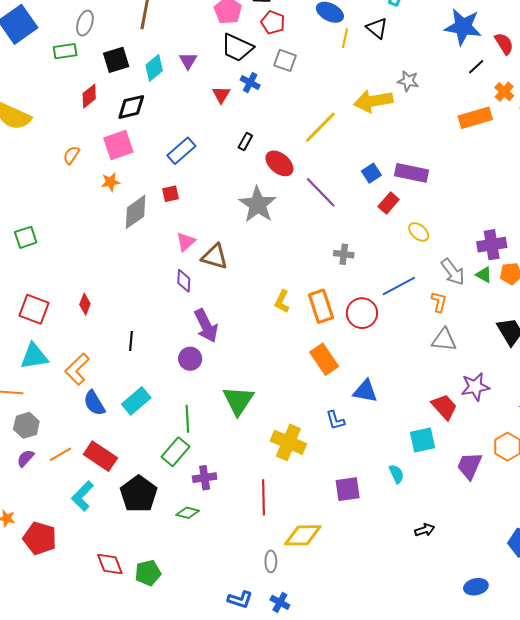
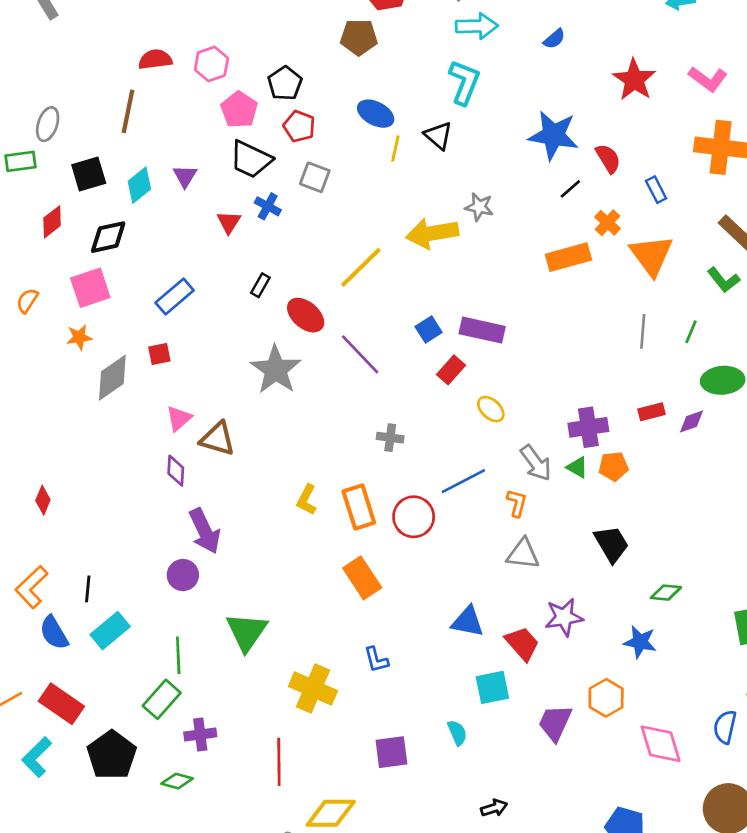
black line: (131, 341) -> (88, 589), moved
blue triangle: (365, 391) -> (468, 622), moved

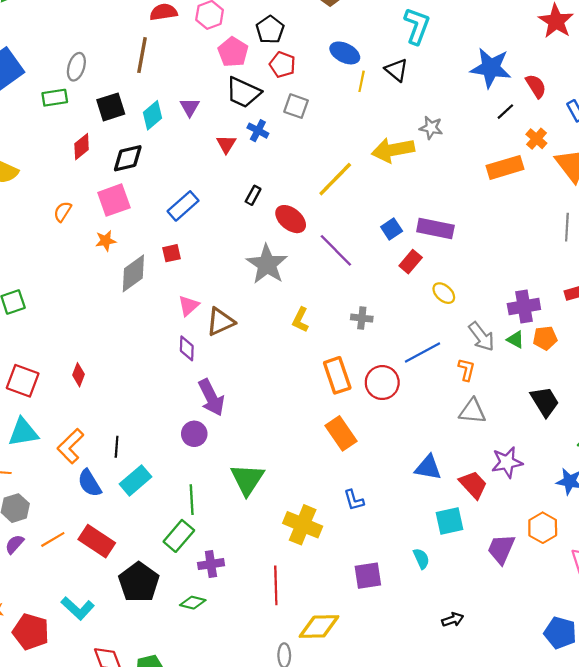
brown triangle: (218, 439) -> (220, 322), turned -40
yellow L-shape: (307, 500) -> (300, 320), moved
cyan L-shape: (37, 757) -> (78, 608), moved, turned -92

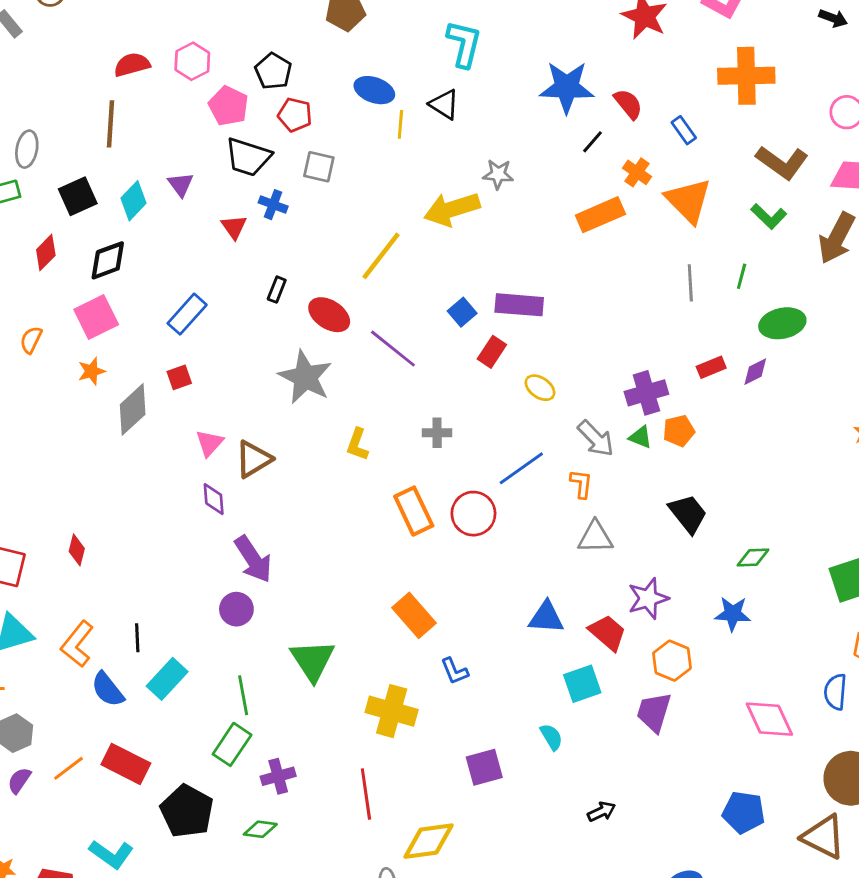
orange rectangle: (341, 433) -> (414, 615), moved
orange hexagon: (543, 528) -> (672, 661), moved

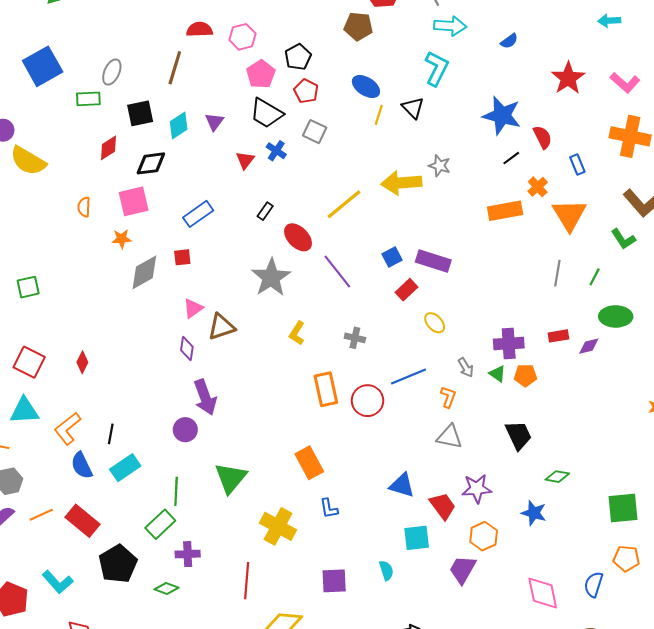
orange semicircle: (31, 340) -> (84, 207), turned -36
gray arrow: (596, 439) -> (466, 367), size x0.7

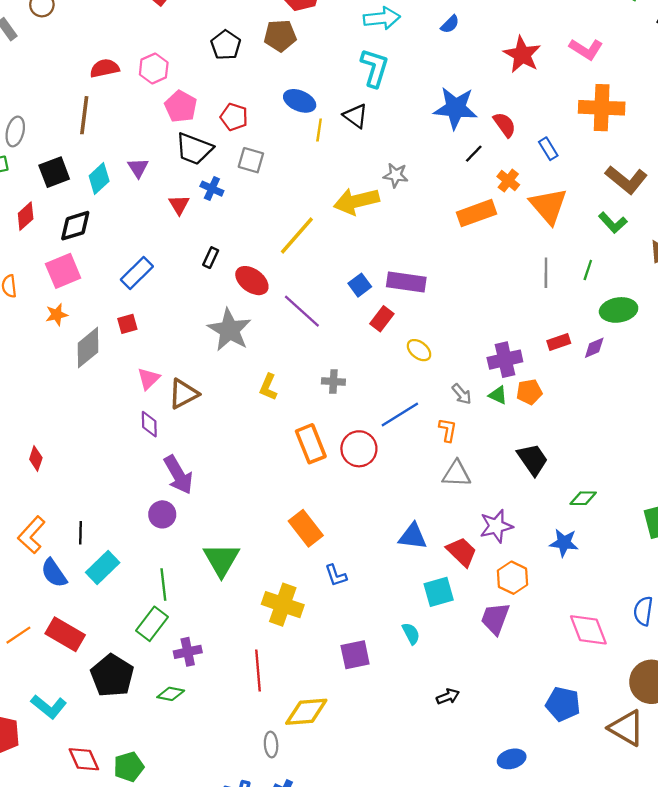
black pentagon: (298, 57) -> (226, 45), moved

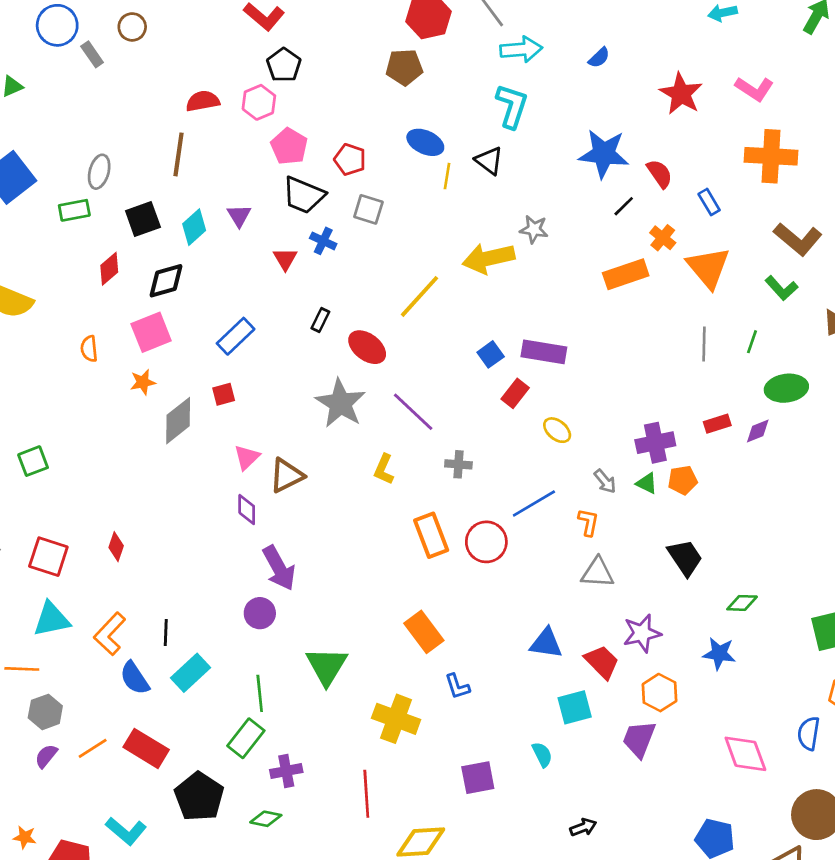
black pentagon: (226, 45) -> (284, 65), moved
purple line: (302, 311) -> (413, 412), moved

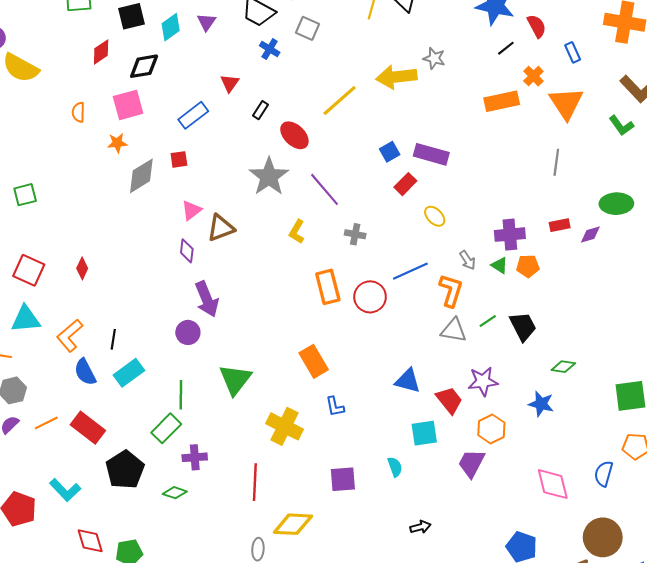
red triangle: (285, 259) -> (230, 83), moved
green line: (752, 342) -> (488, 321), moved, turned 30
orange L-shape: (588, 522) -> (451, 290), size x1.5

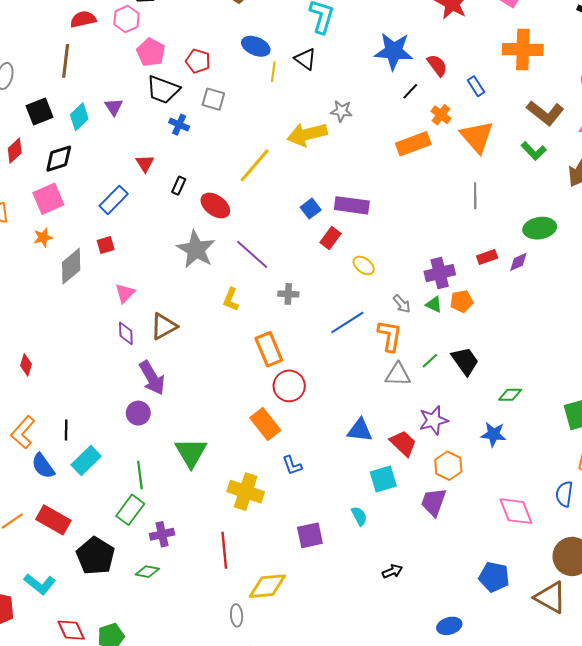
brown triangle: (221, 228) -> (164, 326), moved
red circle: (370, 297) -> (289, 386), moved

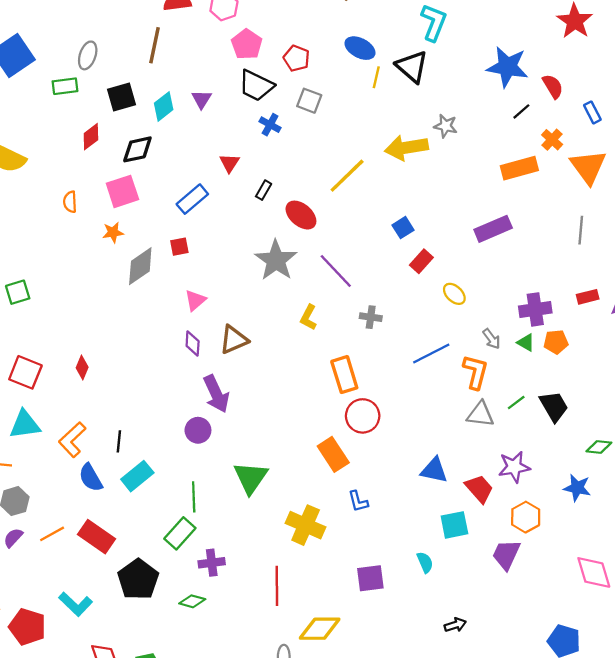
black triangle: (305, 59) -> (412, 67), size x1.4
purple rectangle: (352, 205) -> (493, 229), moved, turned -36

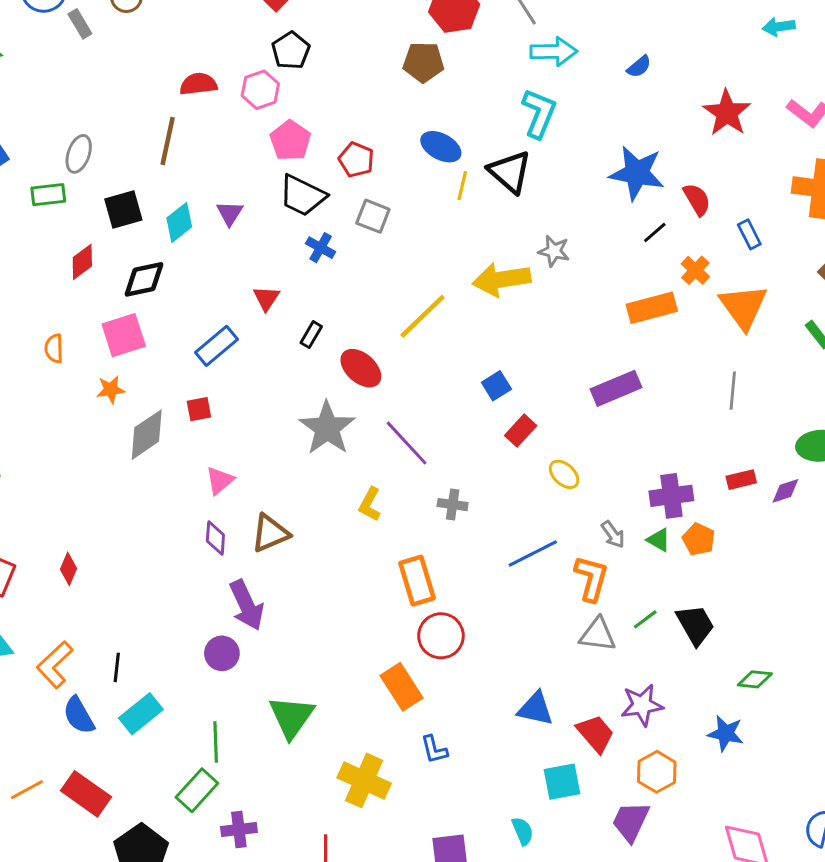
orange pentagon: (556, 342) -> (699, 539), turned 30

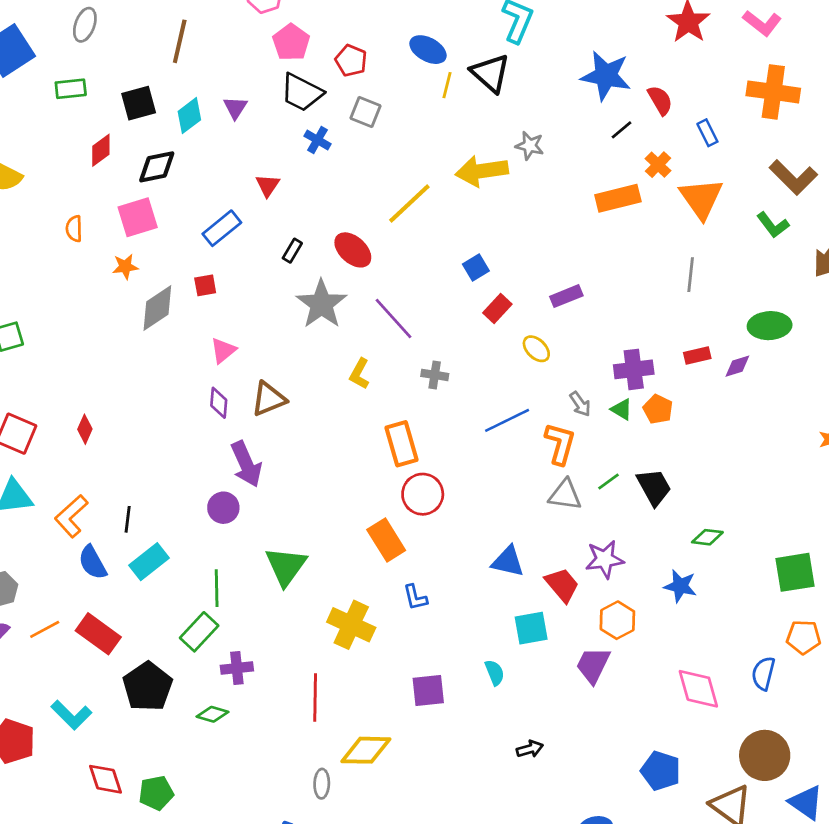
gray ellipse: (79, 154) -> (85, 25), moved
black rectangle: (311, 335) -> (292, 251), moved
purple rectangle: (616, 388) -> (566, 296), moved, size x0.7

